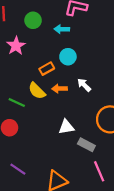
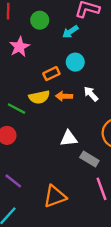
cyan arrow: (62, 29) -> (70, 32), turned -40
yellow semicircle: (37, 91) -> (39, 97), turned -60

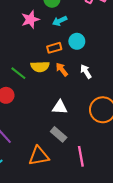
cyan arrow: (70, 32) -> (60, 21), moved
orange arrow: (64, 96) -> (62, 69), turned 40
gray rectangle: (89, 159) -> (59, 134), moved

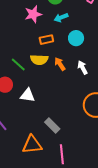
orange rectangle: (54, 48) -> (46, 40), moved
white triangle: (60, 107) -> (28, 95), moved
pink line: (81, 156) -> (62, 154), moved

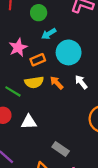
pink star: (33, 14) -> (18, 47), moved
cyan circle: (76, 38) -> (69, 52), size x1.5

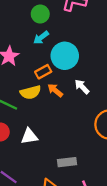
green circle: (39, 13) -> (40, 14), moved
orange rectangle: (38, 60) -> (43, 72), moved
gray rectangle: (61, 149) -> (67, 162), turned -35

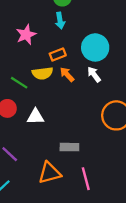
cyan arrow: (41, 38) -> (60, 21), turned -70
cyan circle: (65, 56) -> (95, 47), moved

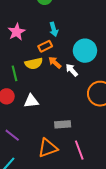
cyan arrow: (60, 21) -> (54, 29), moved
cyan circle: (95, 47) -> (85, 51), moved
white arrow: (94, 74) -> (72, 70), moved
green line: (19, 83) -> (14, 73), turned 49

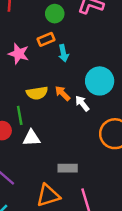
pink star: (17, 32) -> (19, 54), turned -30
orange rectangle: (45, 46) -> (46, 39), moved
green line: (14, 73) -> (20, 115), moved

